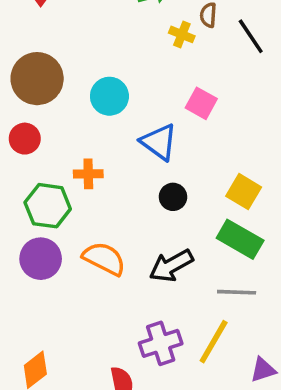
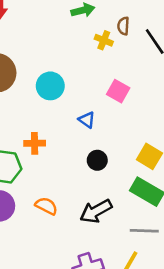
blue triangle: (159, 142) -> (87, 120), size x0.6
orange semicircle: (104, 259) -> (46, 206), size x0.7

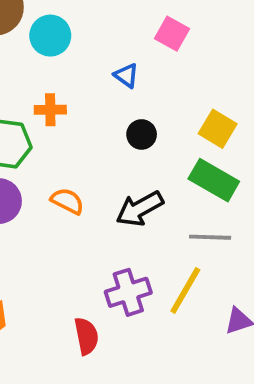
cyan circle: (50, 86) -> (50, 36), moved

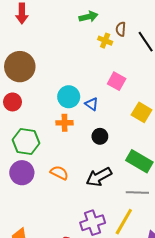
cyan circle: (50, 36) -> (69, 97), moved
orange cross: (50, 110) -> (65, 123), moved
yellow square: (218, 129) -> (142, 112), moved

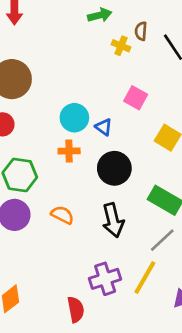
black circle: (100, 136) -> (114, 168), size x1.6
black arrow: (99, 177) -> (113, 220), turned -75
gray line: (137, 192) -> (162, 240), turned -45

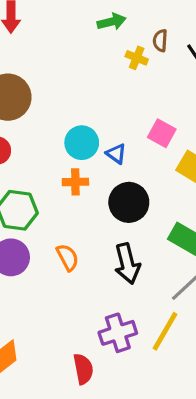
pink square: (136, 98) -> (162, 133), moved
orange semicircle: (62, 215) -> (68, 257), turned 35

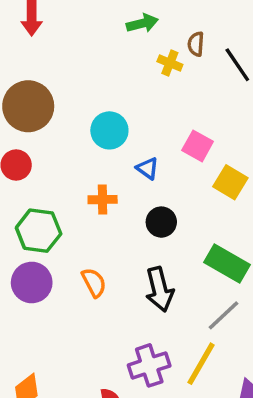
cyan circle: (82, 143) -> (109, 130), moved
black circle: (129, 202) -> (161, 222), size x0.7

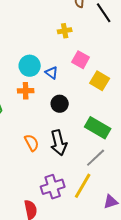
yellow cross: (170, 63) -> (65, 31), moved, turned -32
cyan circle: (109, 130) -> (30, 66), moved
orange semicircle: (94, 283) -> (32, 143), moved

